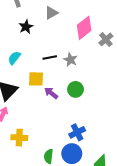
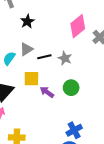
gray triangle: (51, 13) -> (26, 49), moved
black star: (26, 27) -> (27, 21), moved

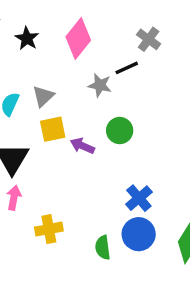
pink diamond: (78, 26) -> (78, 38), moved
gray triangle: (26, 49) -> (43, 96), moved
black line: (44, 57) -> (127, 68), moved

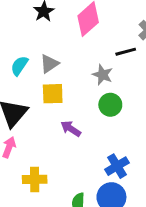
gray star: (100, 85) -> (103, 75), moved
purple arrow: (82, 146) -> (71, 129), moved

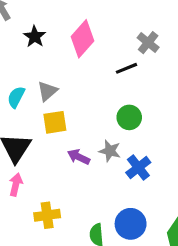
gray star: (103, 75) -> (110, 151), moved
green circle: (110, 105) -> (129, 117), moved
blue cross: (117, 166) -> (138, 167), moved

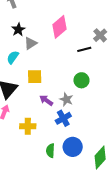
black star: (35, 37) -> (18, 30), moved
gray triangle: (47, 91) -> (31, 43), moved
blue cross: (138, 167) -> (63, 118), moved
yellow cross: (47, 215) -> (28, 126), moved

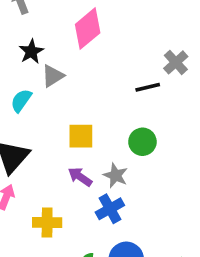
pink diamond: (60, 27) -> (88, 29), moved
yellow square: (35, 77) -> (81, 136), moved

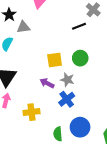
gray triangle: (53, 76) -> (23, 27), turned 32
yellow square: (81, 136) -> (55, 60), moved

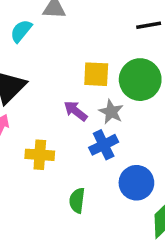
green circle: (80, 58) -> (140, 80), size x1.5
blue circle: (80, 127) -> (136, 183), moved

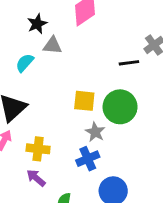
purple arrow: (76, 111) -> (36, 178), moved
yellow cross: (40, 155) -> (38, 149), moved

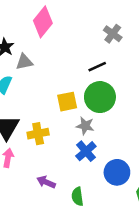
black line: (129, 63) -> (97, 67), moved
yellow cross: (38, 149) -> (38, 134), moved

